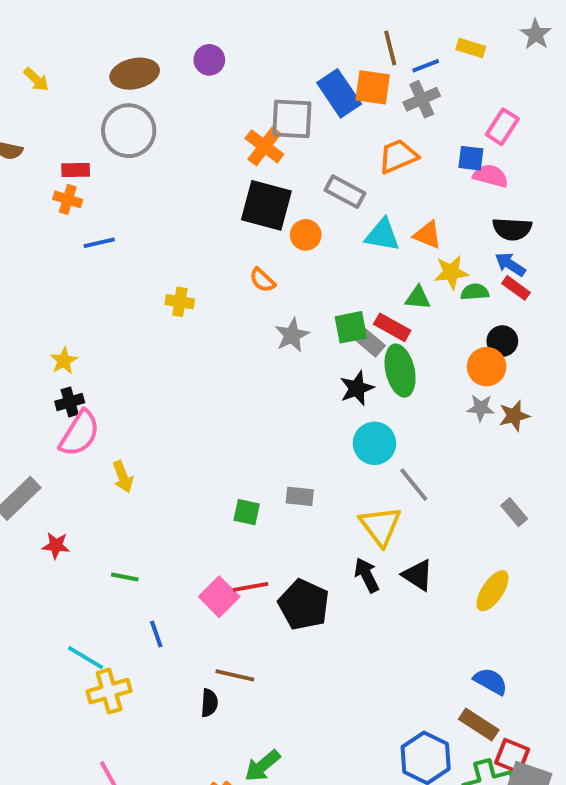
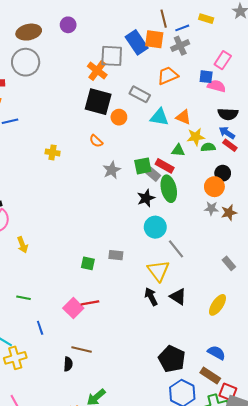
black pentagon: (304, 605) -> (172, 359), moved

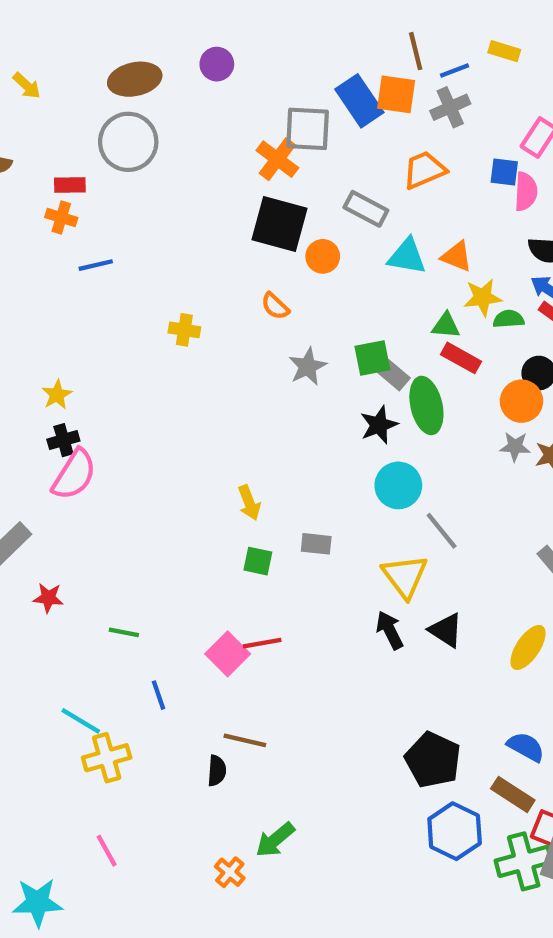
pink semicircle: (216, 86) -> (526, 192), turned 78
red rectangle: (165, 166) -> (461, 358), moved
yellow arrow: (22, 245) -> (249, 503), moved

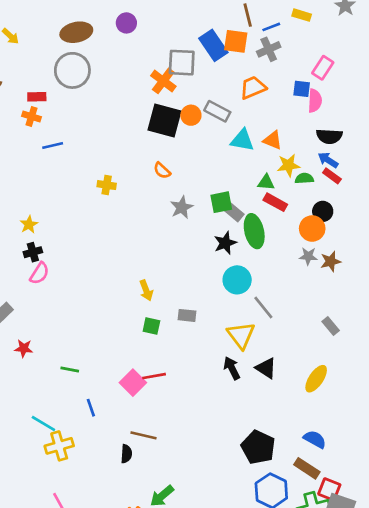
orange circle: (323, 256) -> (191, 115), moved
pink semicircle: (74, 475) -> (39, 273), size x0.7

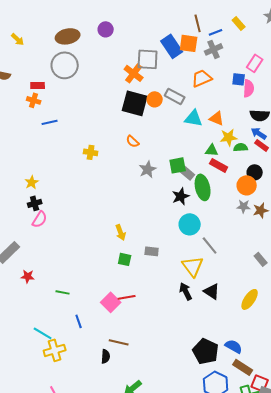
yellow rectangle: (302, 15) -> (239, 23), turned 32
blue semicircle: (315, 439) -> (234, 346), moved

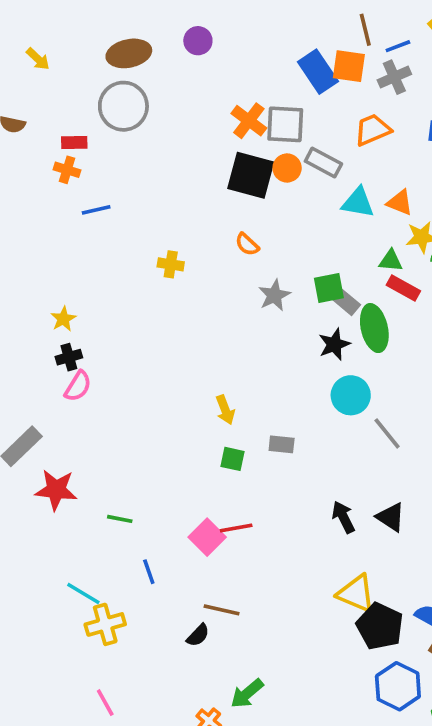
gray square: (148, 59) -> (285, 124), moved
yellow triangle: (193, 266) -> (356, 594), moved, turned -30
red star: (28, 276) -> (56, 490), size x1.6
black semicircle: (106, 356) -> (198, 635), turned 40

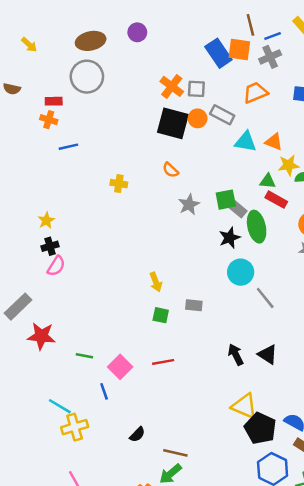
gray square: (285, 124) -> (196, 89), size x0.7
pink square: (207, 537) -> (120, 367), moved
brown line: (222, 610) -> (175, 453), moved

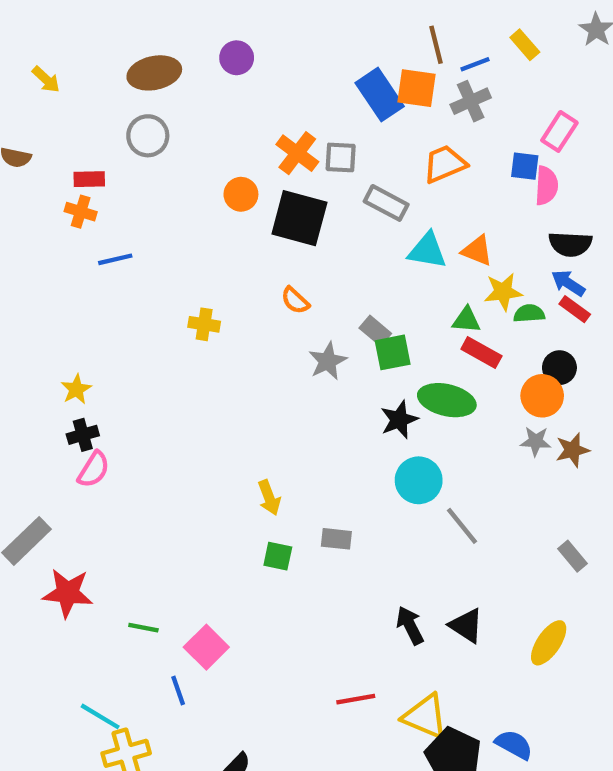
gray circle: (87, 77) -> (148, 136), size x0.7
orange circle: (198, 118) -> (241, 194), moved
gray rectangle: (238, 209) -> (375, 331), moved
green ellipse: (257, 227) -> (447, 400), turned -64
red line: (163, 362) -> (356, 699), moved

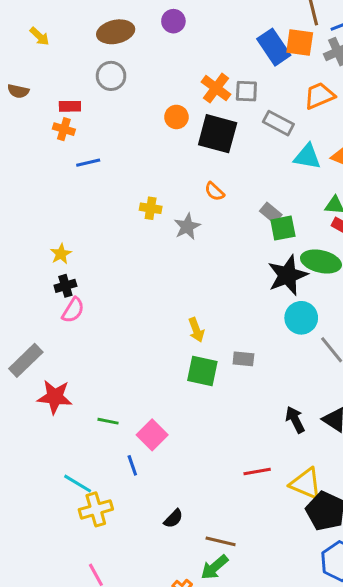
gray star: (328, 361) -> (187, 227), moved
black star: (399, 420) -> (288, 275), size x1.5
green square: (278, 556) -> (202, 371), size x1.5

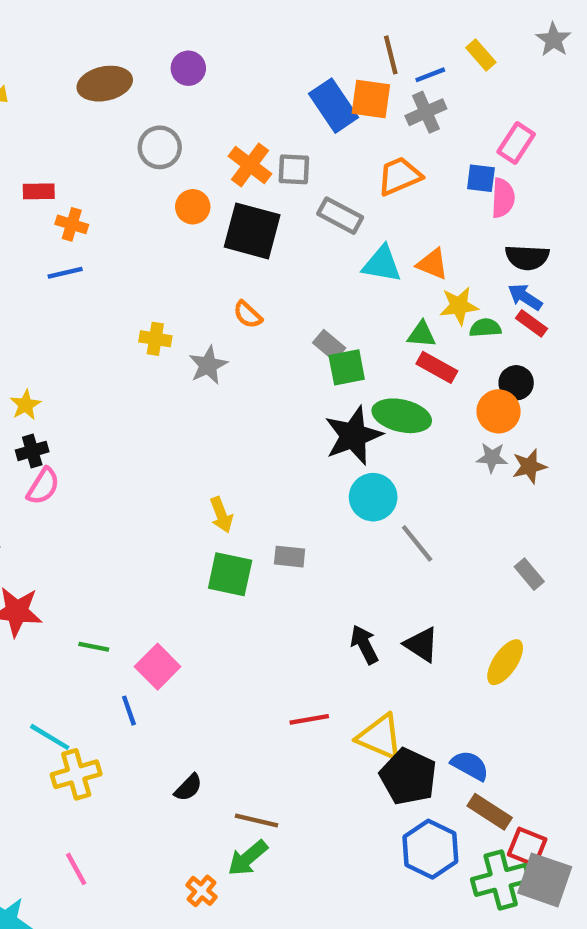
gray circle: (111, 76) -> (160, 147), moved
orange cross: (64, 129) -> (72, 224), moved

